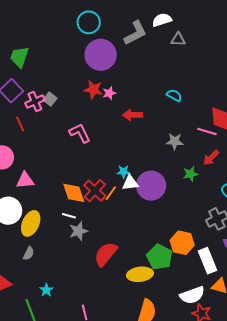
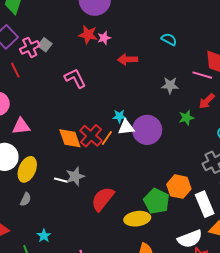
white line: (69, 216) -> (61, 180), moved

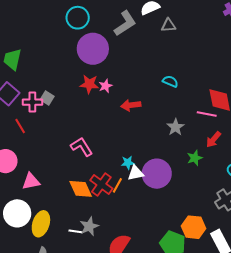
pink cross: (30, 47) -> (32, 102), turned 30
pink L-shape: (75, 78) -> (82, 147), moved
gray star: (170, 85) -> (176, 127), turned -30

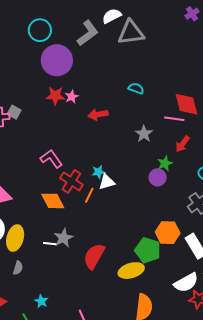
gray triangle: (168, 25) -> (131, 33), size x1.8
purple circle: (157, 174) -> (158, 177), moved, size x0.6
red cross: (101, 184) -> (71, 181), moved

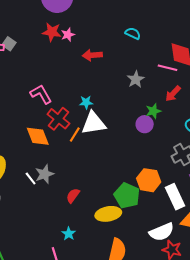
cyan star: (98, 172) -> (86, 102), moved
white triangle: (107, 182) -> (94, 123), size x1.5
white line: (50, 244) -> (31, 178), turned 40
red semicircle: (94, 256) -> (73, 196), size x0.6
cyan star: (41, 301) -> (69, 234), moved

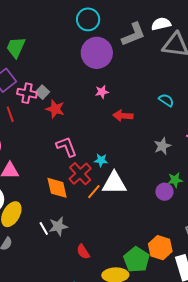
red star: (52, 32) -> (55, 109), moved
cyan star: (86, 102) -> (101, 160), moved
red semicircle: (73, 196) -> (83, 252), turned -77

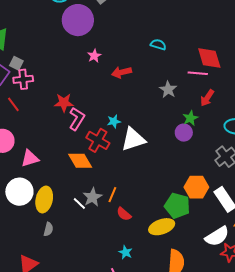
gray square: (42, 92) -> (16, 63), moved
red star: (55, 109) -> (64, 103), moved
pink L-shape: (66, 147) -> (77, 119), turned 70
orange line: (94, 192) -> (112, 195), moved

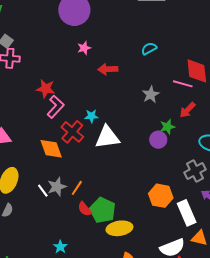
cyan semicircle: (158, 45) -> (149, 49), turned -56
green pentagon: (177, 206) -> (103, 210), moved
cyan star: (125, 252) -> (60, 247), moved

